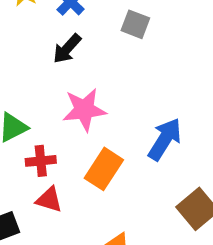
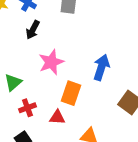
red cross: (41, 161) -> (27, 108), moved
red triangle: (49, 200) -> (57, 117), moved

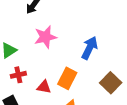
orange rectangle: (71, 93) -> (67, 78), moved

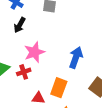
red cross: (18, 75) -> (24, 72), moved

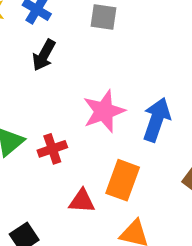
pink star: (34, 52) -> (104, 111), moved

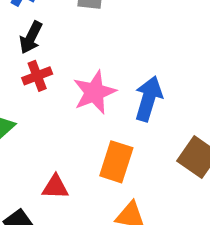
red cross: (52, 149) -> (37, 76), moved
red triangle: (82, 201) -> (55, 187), moved

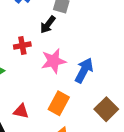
black arrow: (31, 38) -> (48, 25), moved

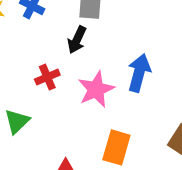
blue arrow: (84, 70) -> (139, 73), moved

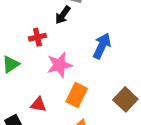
pink star: (96, 89) -> (60, 65), moved

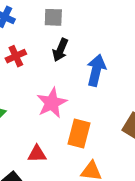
black arrow: (63, 15) -> (60, 50), moved
red cross: (37, 37) -> (16, 56), moved

